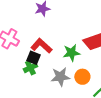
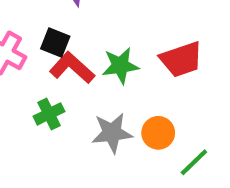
green star: (71, 53) -> (120, 66), moved
black square: (33, 58) -> (55, 43), moved

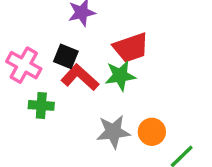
red trapezoid: (181, 59) -> (131, 48), moved
green cross: (49, 114) -> (41, 105), moved, turned 30

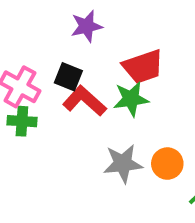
green cross: (41, 105) -> (22, 121), moved

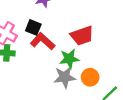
red trapezoid: (143, 67) -> (82, 36), moved
green star: (131, 99) -> (69, 59), moved

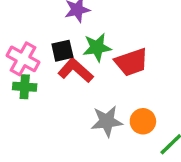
black square: (33, 27) -> (62, 51), turned -35
green star: (69, 59) -> (97, 47), moved

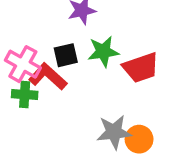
red L-shape: (76, 70) -> (48, 77), moved
orange circle: (143, 121) -> (139, 139), moved

